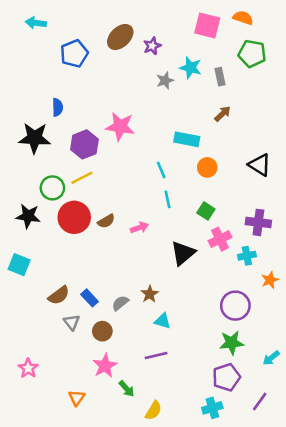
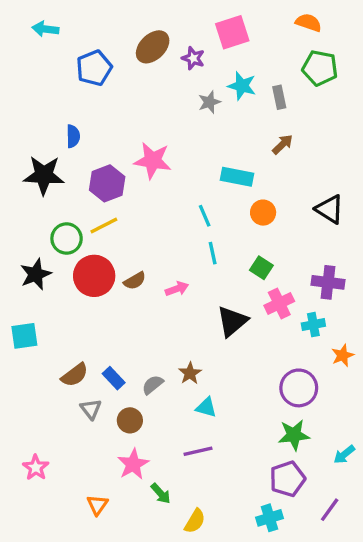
pink square: (207, 25) -> (232, 32), moved, turned -32
purple star: (152, 46) -> (193, 58), turned -30
black star: (28, 216) -> (36, 274), turned -30
cyan square: (19, 265) -> (24, 336), turned -30

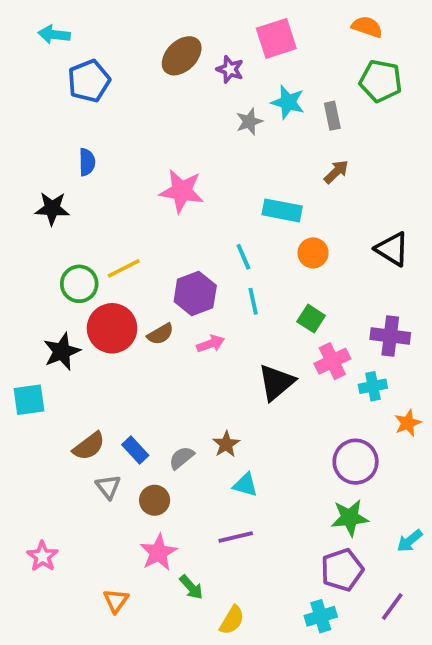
blue pentagon: (94, 68) -> (89, 81), moved
black star: (44, 175) -> (52, 208), size x0.7
purple hexagon: (107, 183) -> (195, 293), moved
black star: (36, 274) -> (62, 351), moved

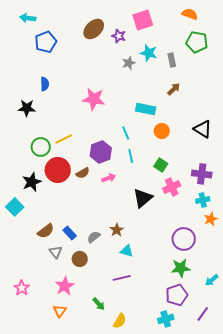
cyan cross: (373, 386) -> (203, 200), moved
cyan square: (29, 400) -> (15, 207), turned -36
pink star: (158, 552) -> (65, 286), moved

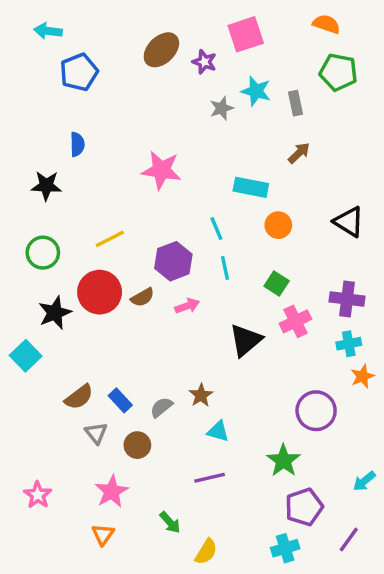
green circle: (41, 147) -> (43, 253), moved
green star: (181, 268) -> (283, 461), moved, turned -30

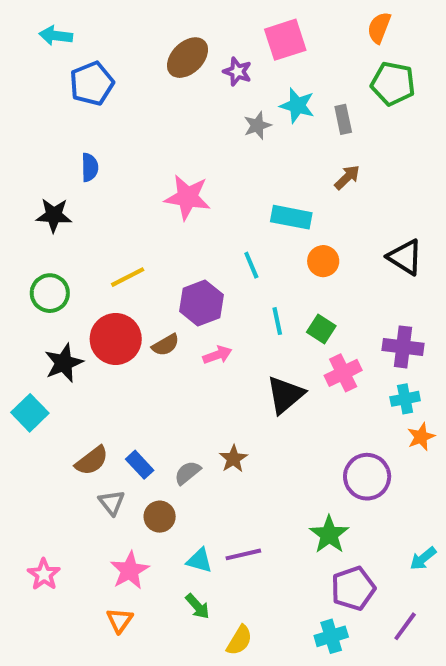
orange semicircle: (326, 24) -> (379, 28), turned -88
cyan line: (225, 268) -> (277, 321), moved
cyan triangle: (218, 431) -> (199, 560), moved

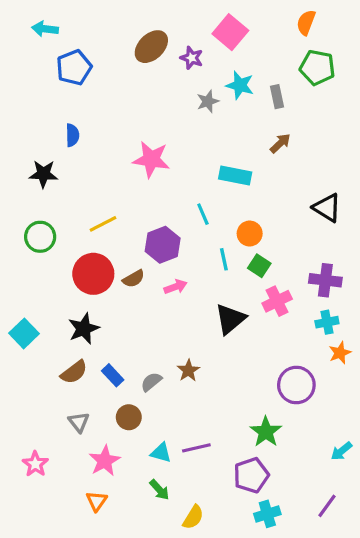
pink square: (285, 40) -> (230, 32), turned -32
orange circle: (323, 261) -> (250, 234), moved
black star: (64, 363) -> (84, 329), moved
gray triangle: (112, 503) -> (79, 422), moved
purple pentagon: (353, 588) -> (251, 475), moved

